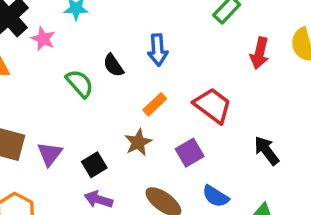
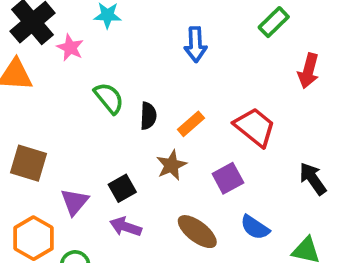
blue arrow: (158, 50) -> (196, 44), moved
black semicircle: (113, 65) -> (148, 116), moved, turned -145
purple triangle: (50, 154) -> (74, 202), moved

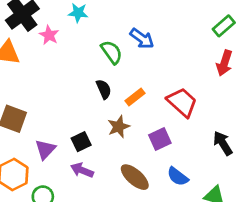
green rectangle: (274, 22) -> (224, 26), moved
blue arrow: (196, 44) -> (142, 38), turned -55
green semicircle: (109, 98) -> (112, 52), moved
black semicircle: (148, 116) -> (104, 89), turned -30

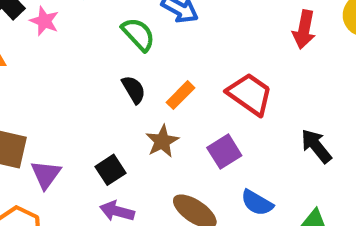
purple triangle: (45, 149) -> (46, 174), moved

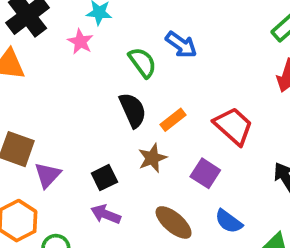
pink star: (44, 21) -> (80, 42), moved
black semicircle: (134, 90) -> (133, 110), size x1.4
purple square: (224, 152) -> (205, 173), turned -32

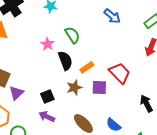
pink star: (80, 42) -> (48, 44), moved
blue arrow: (181, 45) -> (112, 16), moved
purple square: (205, 173) -> (99, 88), moved, turned -35

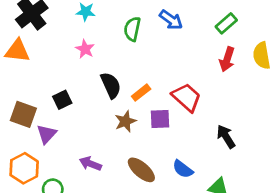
green semicircle: (72, 35) -> (132, 29), moved, turned -132
pink star: (48, 44) -> (85, 49), moved
black square: (47, 96) -> (62, 100), moved

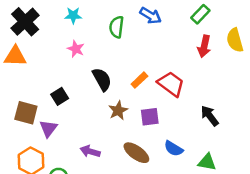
orange rectangle: (141, 93) -> (139, 80), moved
purple square: (160, 119) -> (150, 117), moved

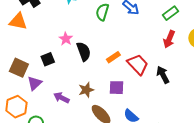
pink star: (76, 49) -> (66, 39), moved
brown star: (118, 110) -> (86, 90), moved
black arrow: (210, 116) -> (163, 75), moved
purple arrow: (90, 151) -> (61, 98), moved

